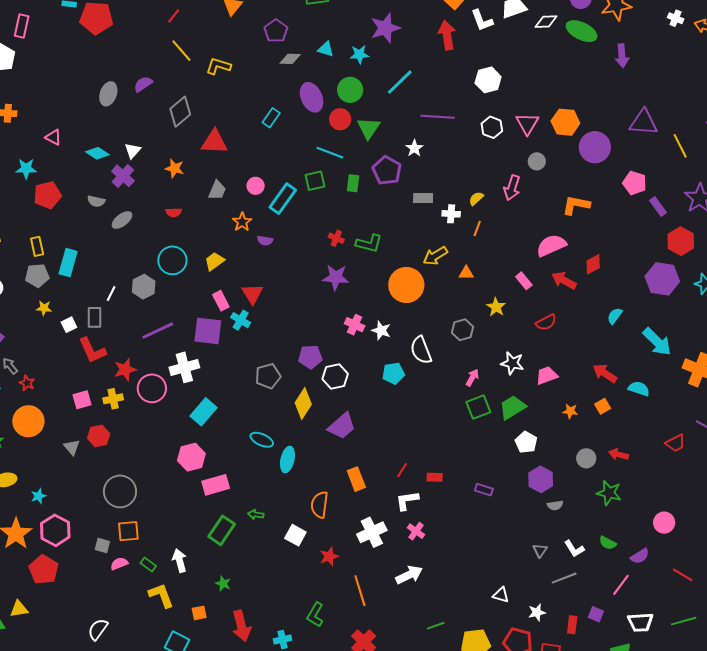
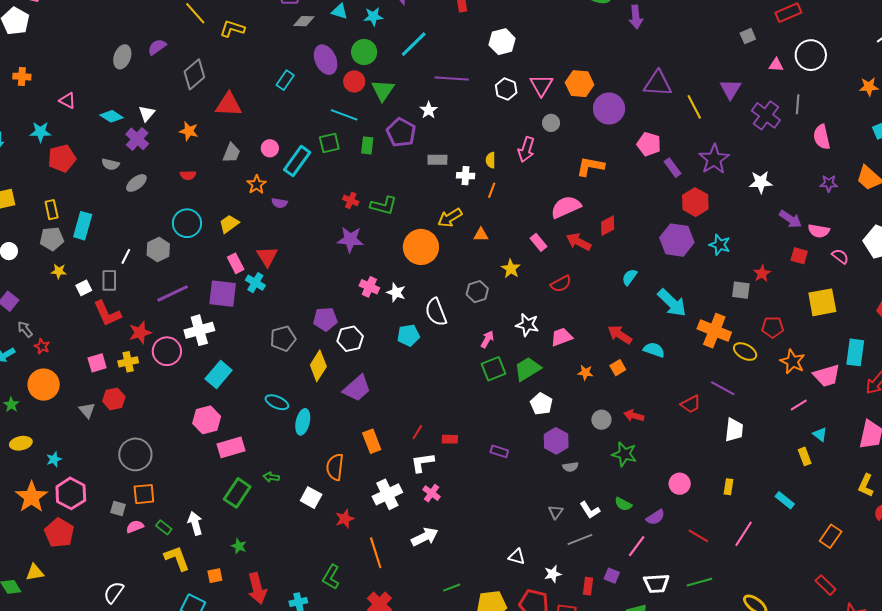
yellow semicircle: (476, 198) -> (491, 160), turned -49

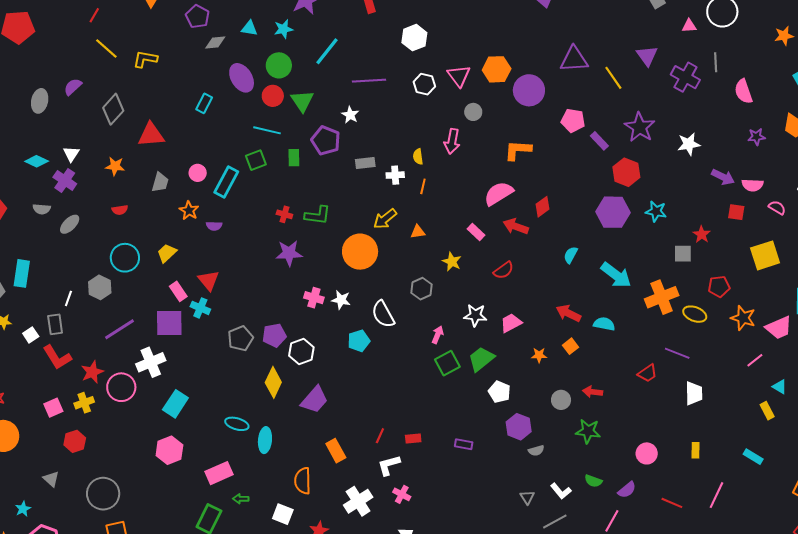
orange cross: (714, 331) -> (662, 297), turned -36
gray pentagon: (283, 338) -> (240, 338), moved
gray triangle: (87, 410) -> (51, 479), moved
pink rectangle: (231, 447) -> (219, 473), moved

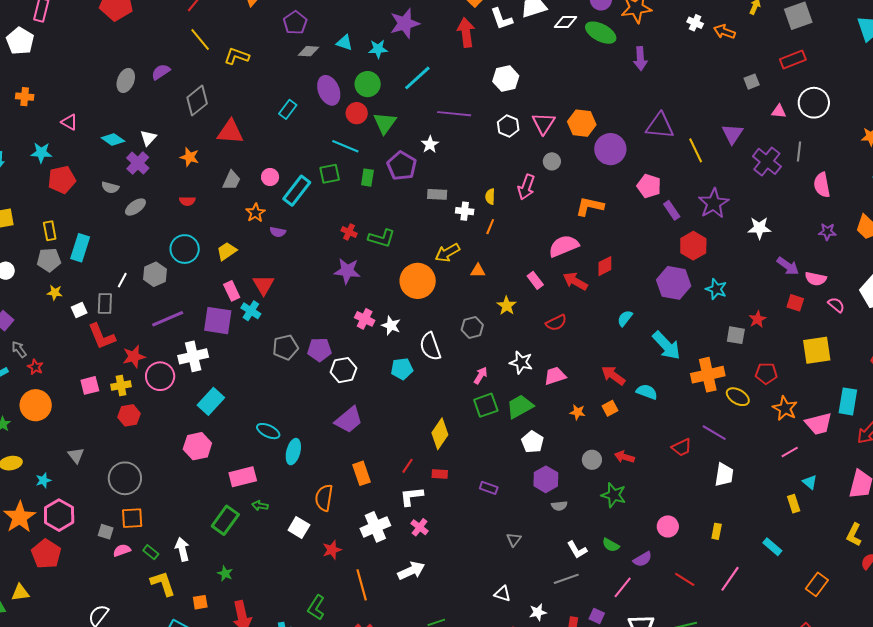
yellow diamond: (273, 382) -> (440, 434), moved
red hexagon: (75, 441) -> (129, 415), moved
gray triangle: (527, 497) -> (514, 540), moved

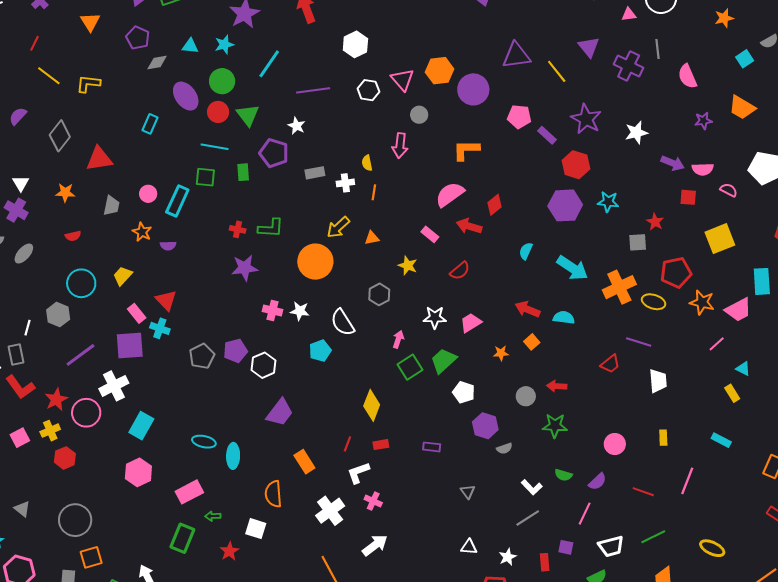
green square: (330, 174) -> (205, 177), turned 30
red pentagon: (766, 373) -> (676, 273), size x1.4
red star: (332, 550) -> (229, 551), moved

